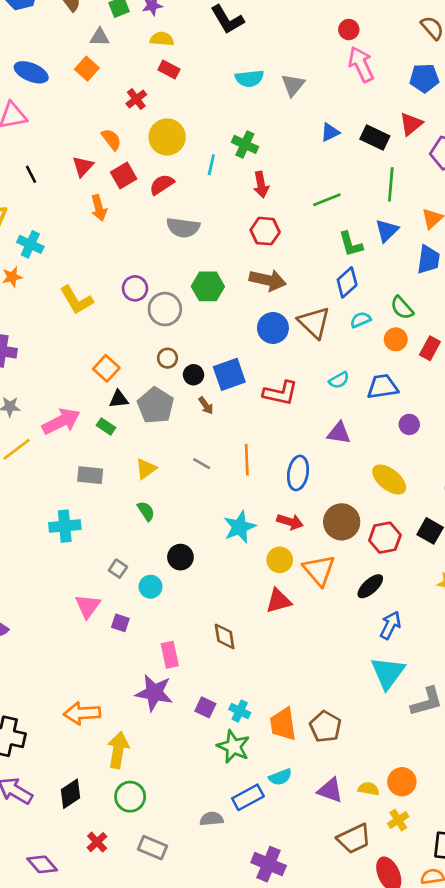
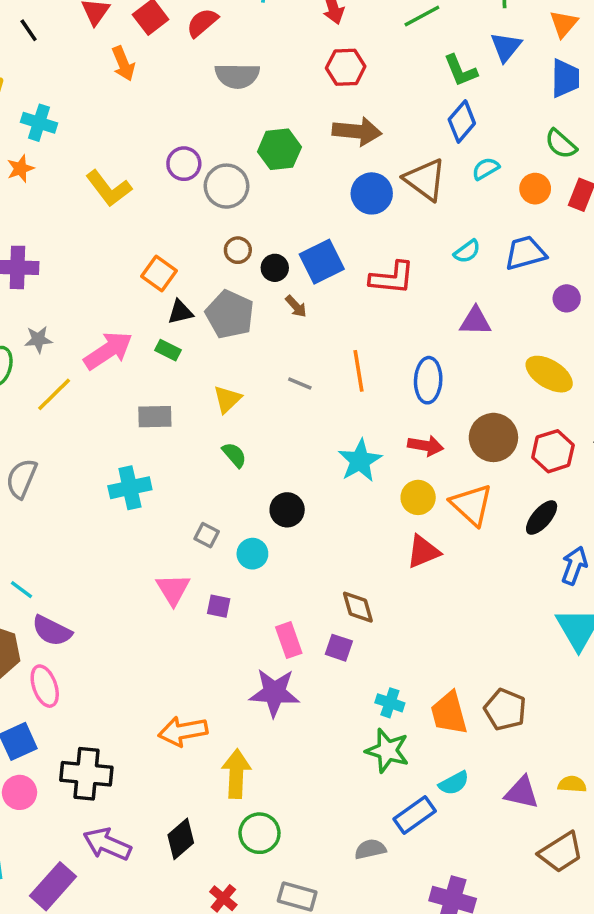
green semicircle: (402, 308) -> (561, 144), moved
purple square: (205, 707) -> (339, 648), moved

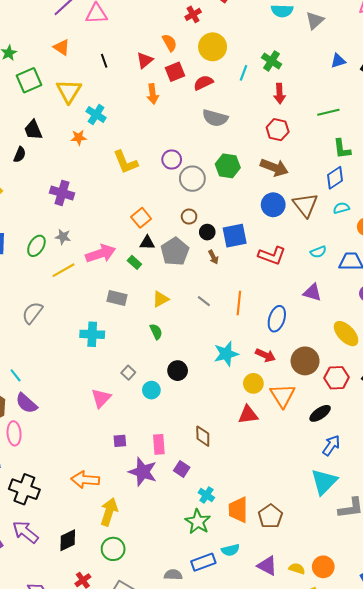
purple square: (219, 606) -> (120, 441), moved, turned -32
purple square: (339, 648) -> (182, 469), moved

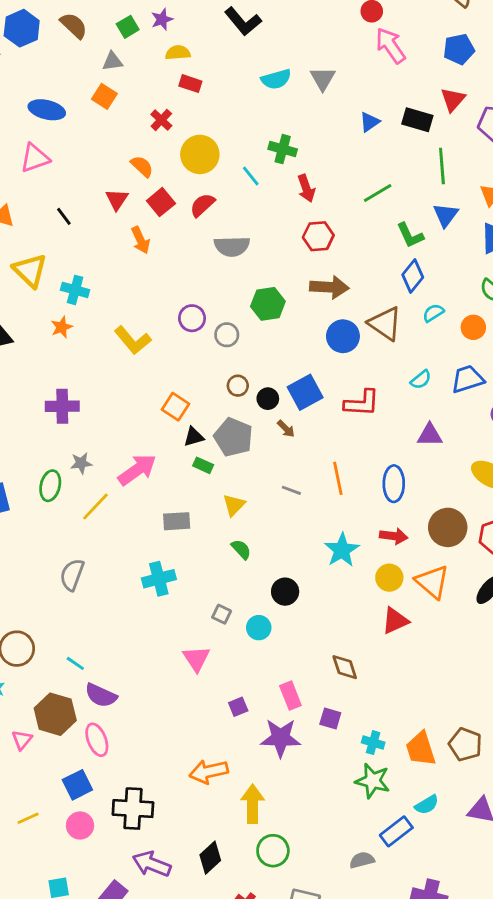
cyan line: (244, 73) -> (251, 176), turned -42
gray circle: (192, 179) -> (227, 335), size x0.7
green rectangle: (134, 262) -> (203, 465), moved

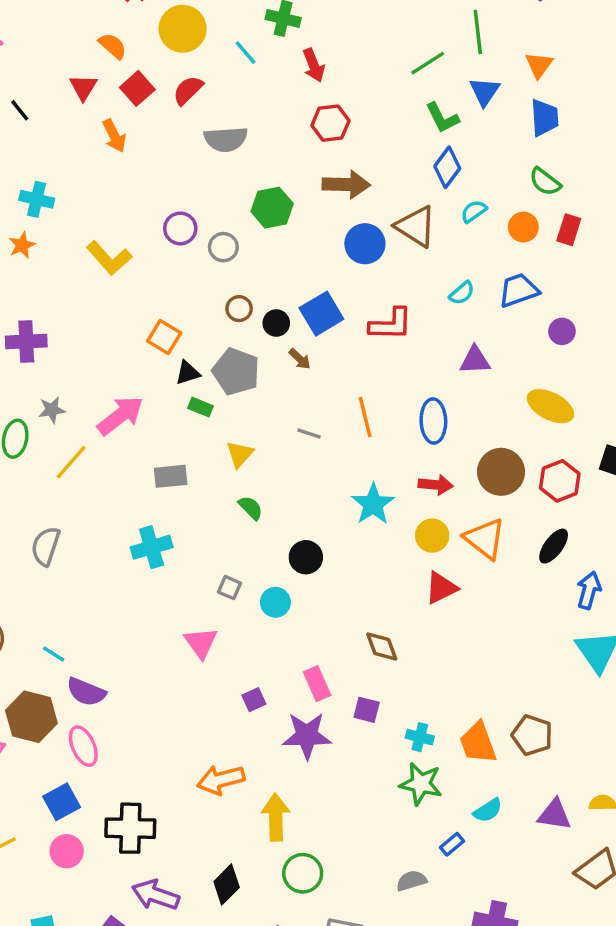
green line: (378, 193) -> (428, 63), moved
blue rectangle: (396, 831) -> (452, 844), size x0.6

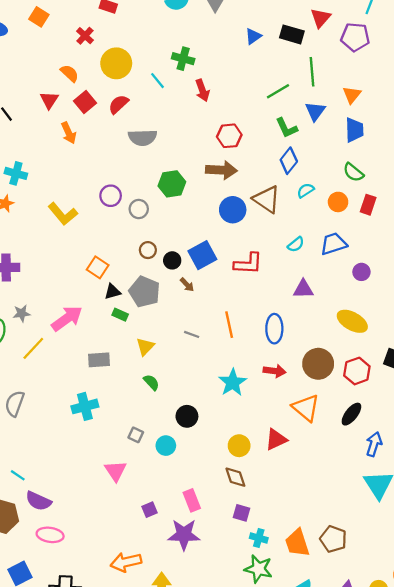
red hexagon: (330, 123) -> (229, 136), moved
yellow circle: (432, 536) -> (239, 446), moved
purple square: (367, 710) -> (242, 513), moved
pink ellipse: (83, 746) -> (50, 535), moved, turned -60

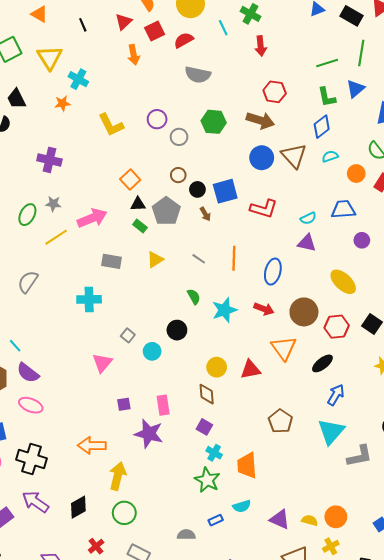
cyan semicircle: (296, 244) -> (308, 218), moved
green semicircle: (151, 382) -> (194, 297), moved
brown pentagon: (333, 539) -> (280, 421), moved

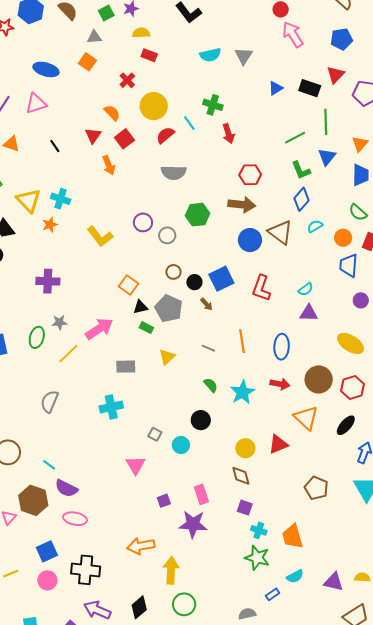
red semicircle: (184, 40) -> (165, 135), moved
yellow triangle: (50, 58) -> (29, 201), moved
red L-shape: (264, 209) -> (261, 288), turned 104
blue trapezoid: (343, 209) -> (349, 265), moved, turned -70

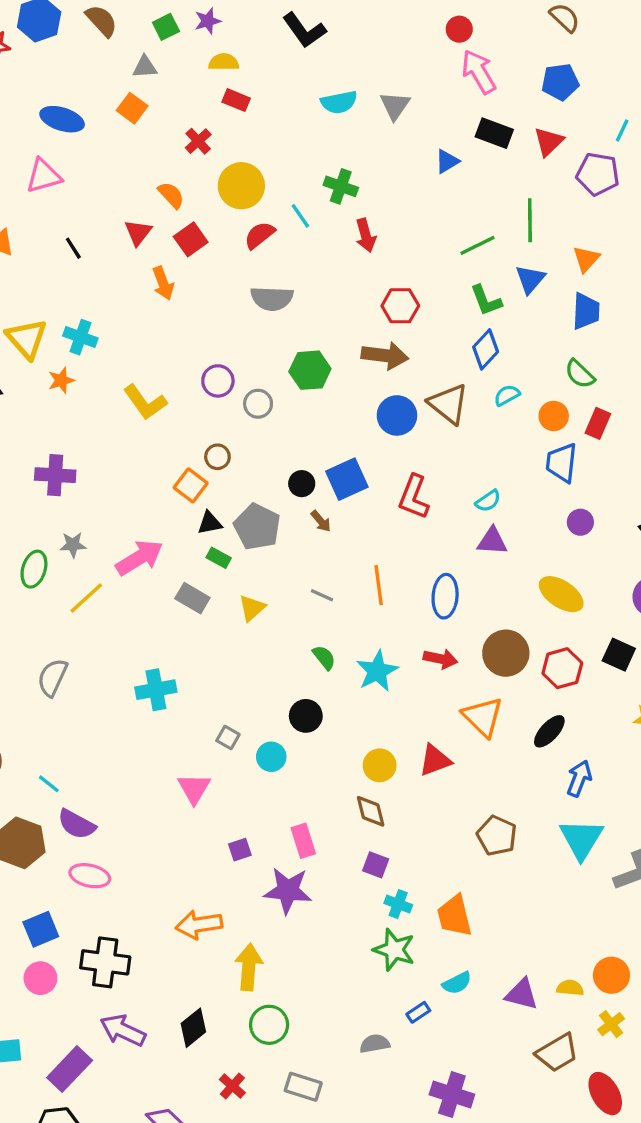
black rectangle: (310, 88) -> (494, 133), moved
brown circle: (173, 272) -> (217, 457), moved
gray rectangle: (126, 367) -> (192, 598), moved, turned 30

